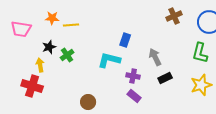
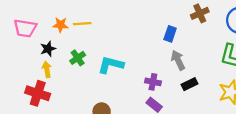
orange star: (52, 18) -> (60, 25), moved
blue rectangle: (125, 40) -> (170, 34), moved
black star: (49, 47) -> (48, 49), moved
cyan L-shape: (109, 60) -> (111, 65), moved

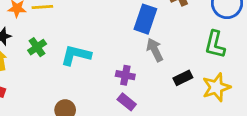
blue rectangle: (170, 34) -> (145, 19), size x1.5
black rectangle: (189, 84) -> (183, 78), moved

